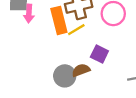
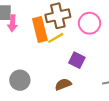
brown semicircle: (81, 70) -> (63, 84), moved
gray circle: (65, 76) -> (20, 80), moved

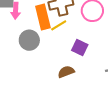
gray circle: (20, 80) -> (29, 40), moved

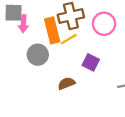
brown semicircle: (66, 72) -> (66, 83), moved

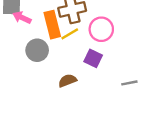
pink arrow: (23, 24) -> (22, 18), turned 112
pink circle: (104, 24) -> (101, 29), moved

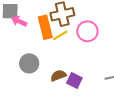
gray circle: (37, 50) -> (29, 63), moved
purple square: (93, 58) -> (74, 81), moved

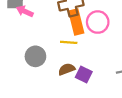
orange rectangle: (45, 27) -> (76, 22), moved
yellow line: (60, 35) -> (69, 42), moved, turned 35

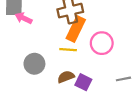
orange rectangle: (76, 22) -> (76, 29), turned 40
pink circle: (98, 22) -> (102, 43), moved

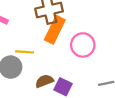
yellow line: (68, 50) -> (25, 52), moved

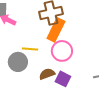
pink circle: (83, 45) -> (62, 51), moved

